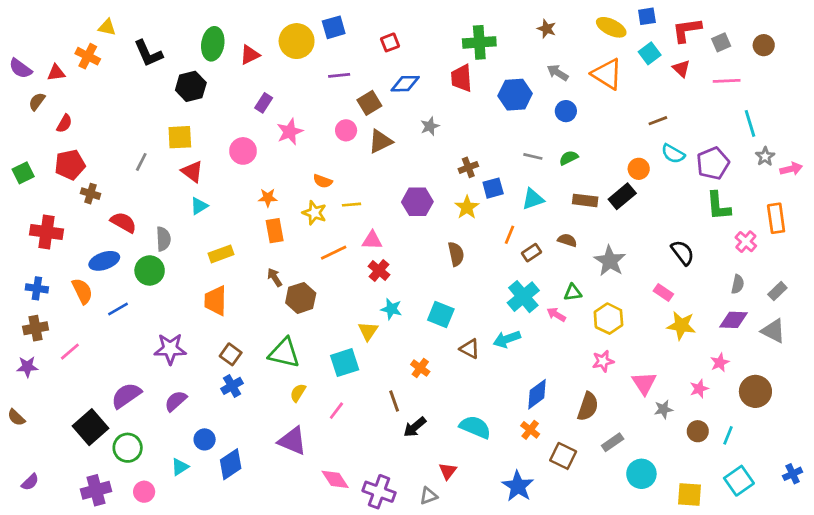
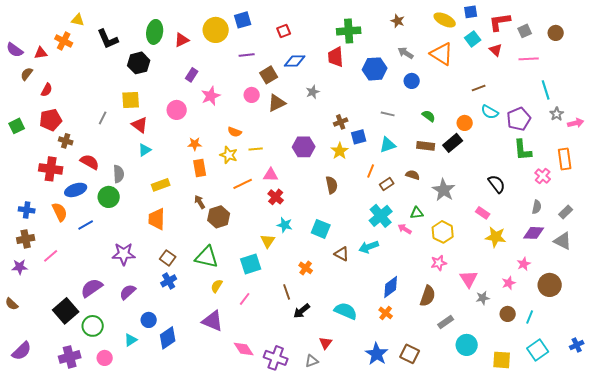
green semicircle: (569, 158) -> (429, 116), moved, turned 64
red cross: (47, 232) -> (51, 169), moved
brown square: (563, 456) -> (410, 354), moved
purple semicircle: (30, 482) -> (22, 351), size x1.5

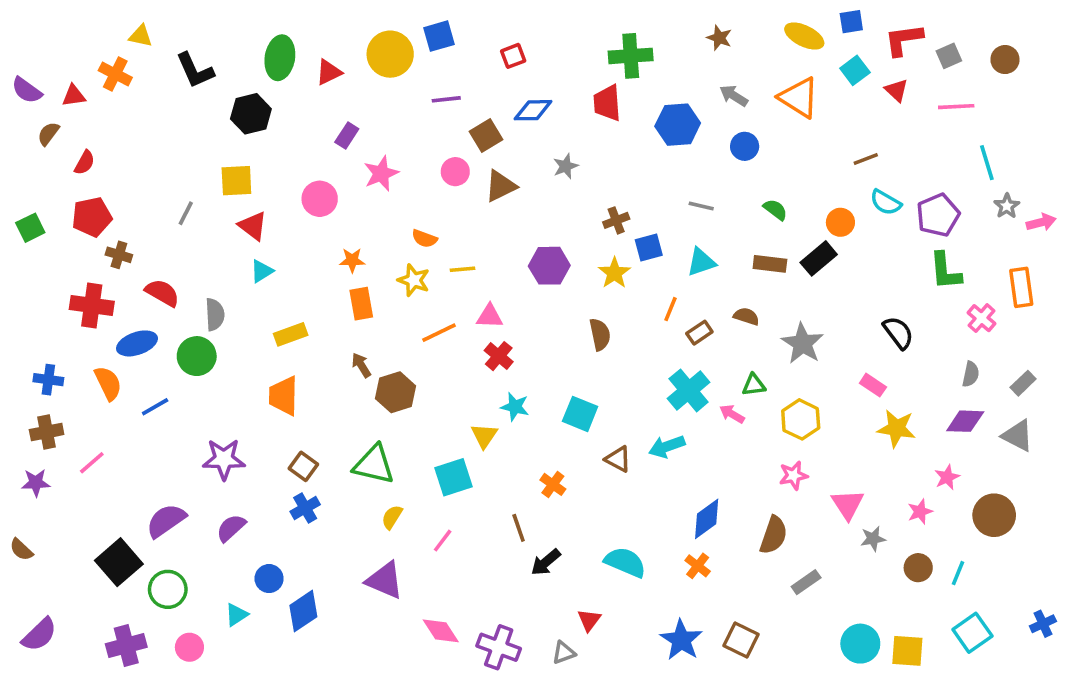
cyan circle: (467, 345) -> (860, 644), moved

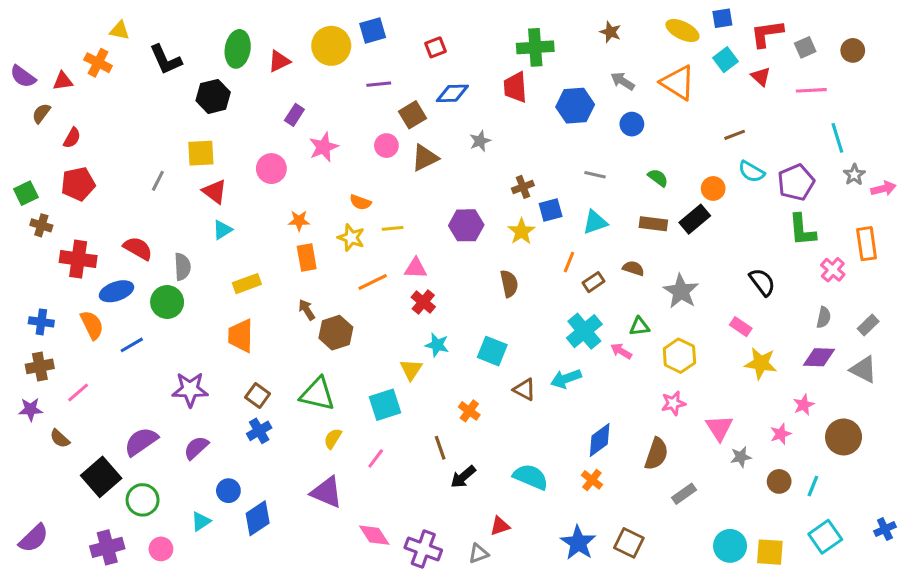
brown cross: (119, 255) -> (41, 225), moved
brown semicircle: (21, 550) -> (60, 439), moved
red triangle: (589, 620) -> (500, 526), turned 35

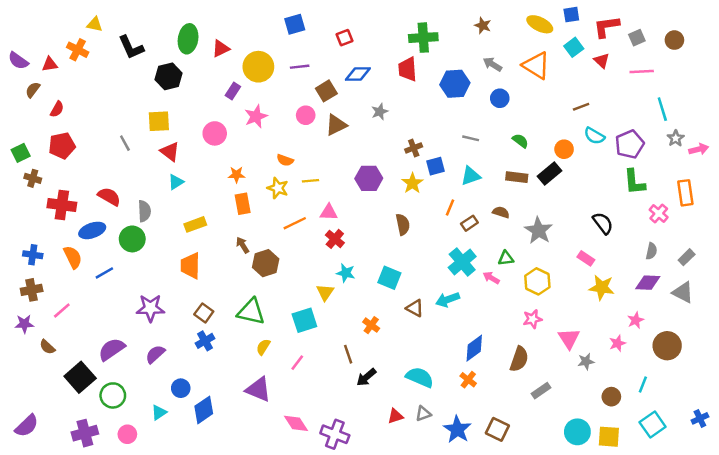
yellow circle: (331, 46) -> (258, 67), moved
gray line: (158, 181) -> (125, 143), turned -56
brown circle: (779, 481) -> (611, 397), moved
gray triangle: (478, 554) -> (423, 414), moved

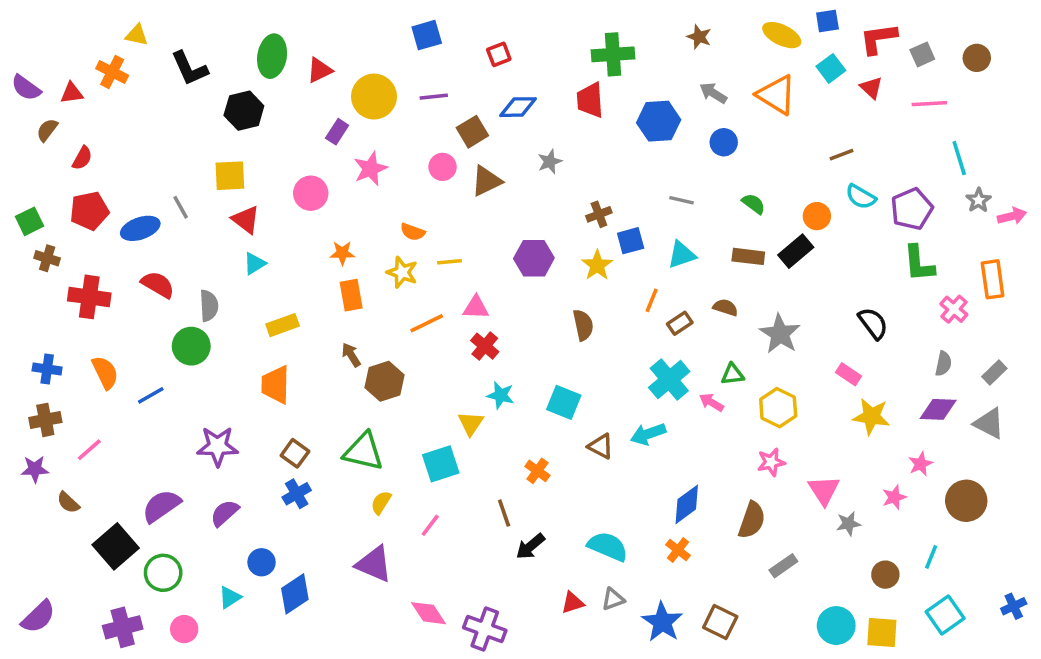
blue ellipse: (92, 230) -> (140, 228), moved

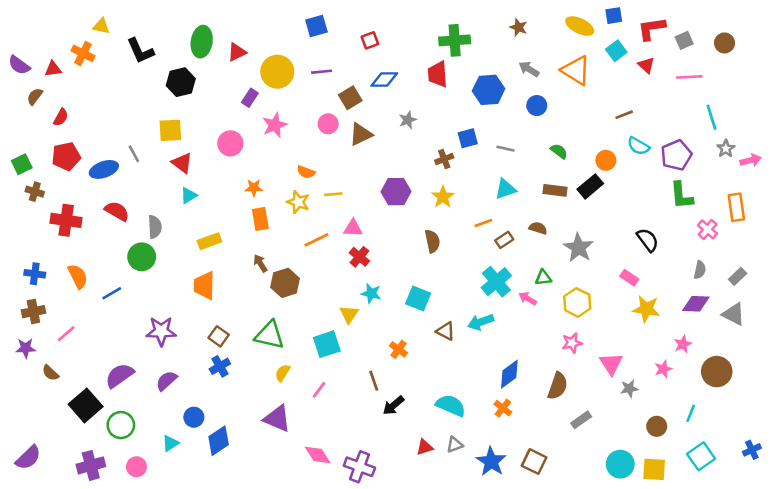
blue square: (631, 241) -> (468, 138), moved
orange line: (652, 300) -> (483, 223), turned 48

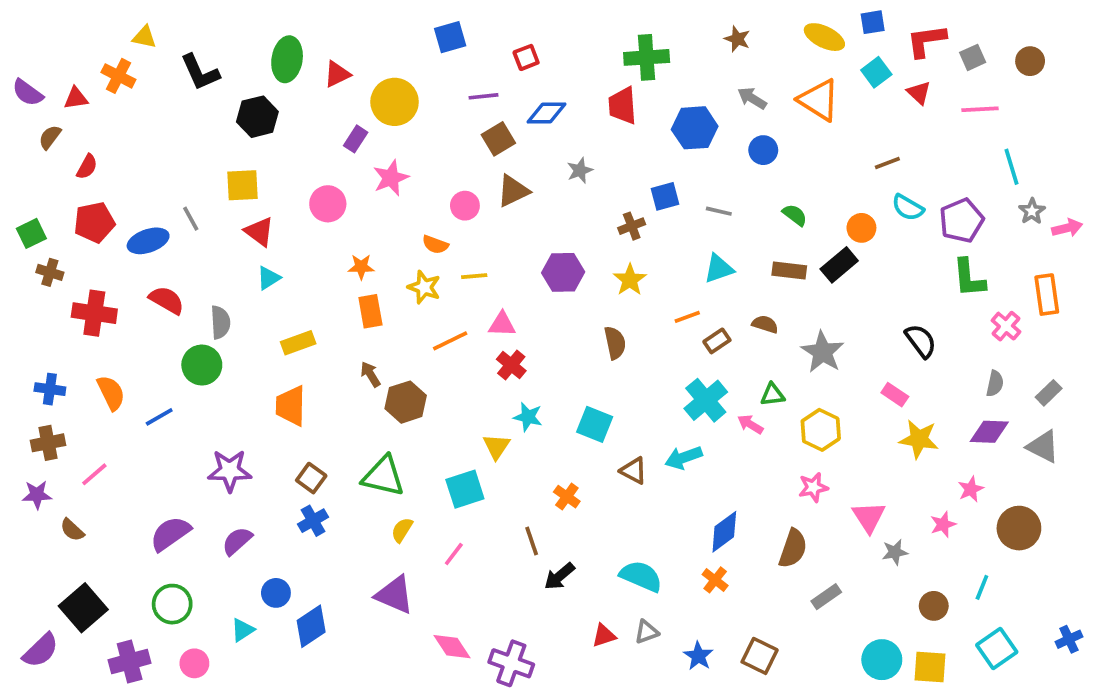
purple line: (322, 72) -> (483, 96), moved
pink circle: (328, 124) -> (465, 206), moved
black square: (86, 405) -> (83, 608), moved
blue star: (491, 462) -> (698, 656), size x0.7

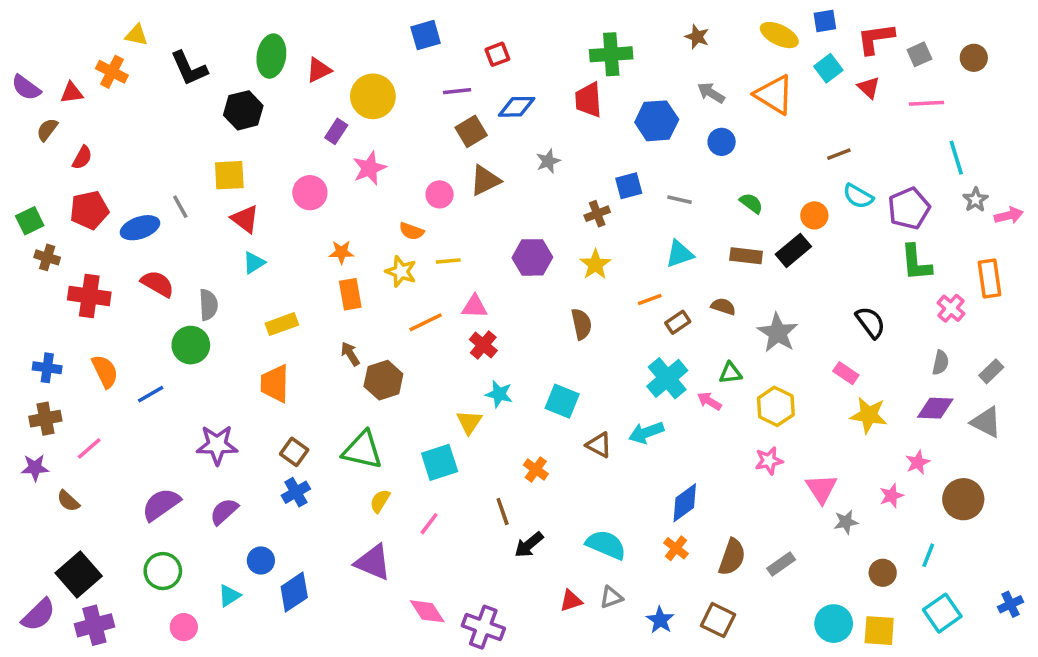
brown semicircle: (793, 548) -> (732, 557), moved
purple cross: (130, 661) -> (94, 625), moved

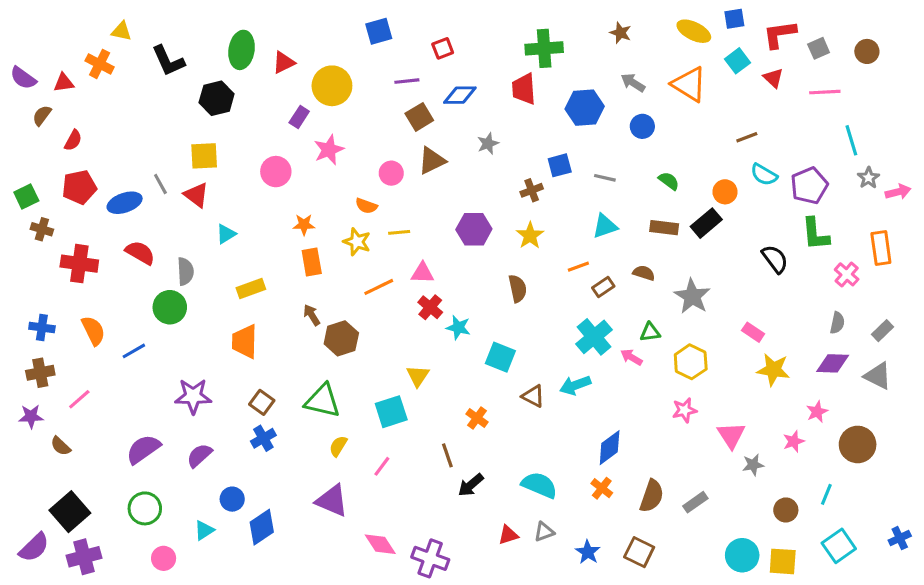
red triangle: (245, 219) -> (196, 195), moved
black semicircle: (870, 322) -> (775, 259), moved
cyan star: (499, 394) -> (458, 328), moved

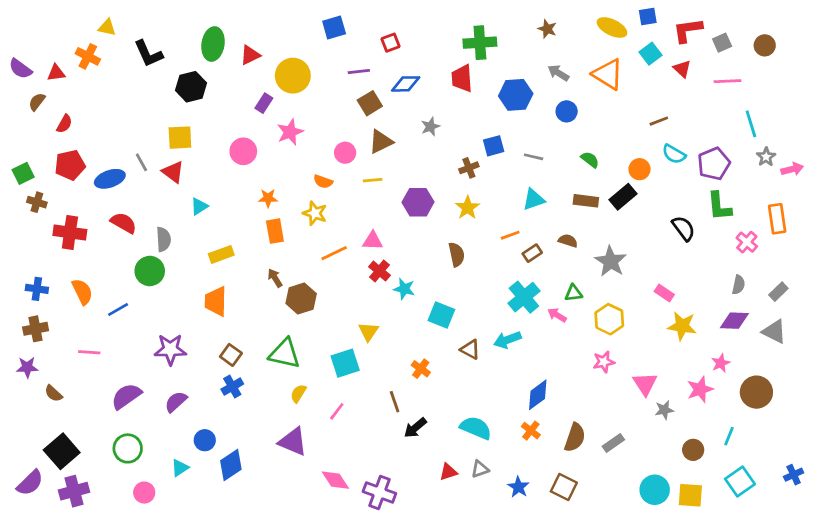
yellow line: (399, 232) -> (373, 180), moved
pink line: (79, 399) -> (89, 352), moved, turned 45
pink star: (794, 441) -> (700, 389), size x1.4

